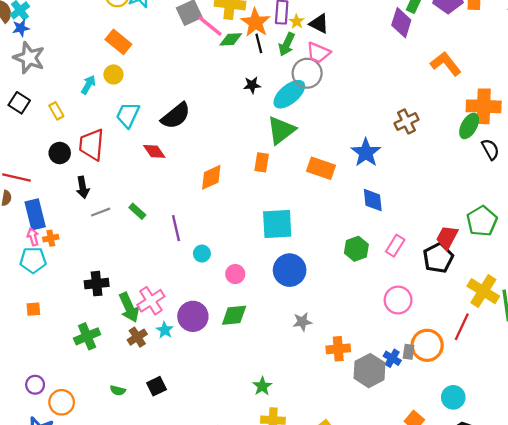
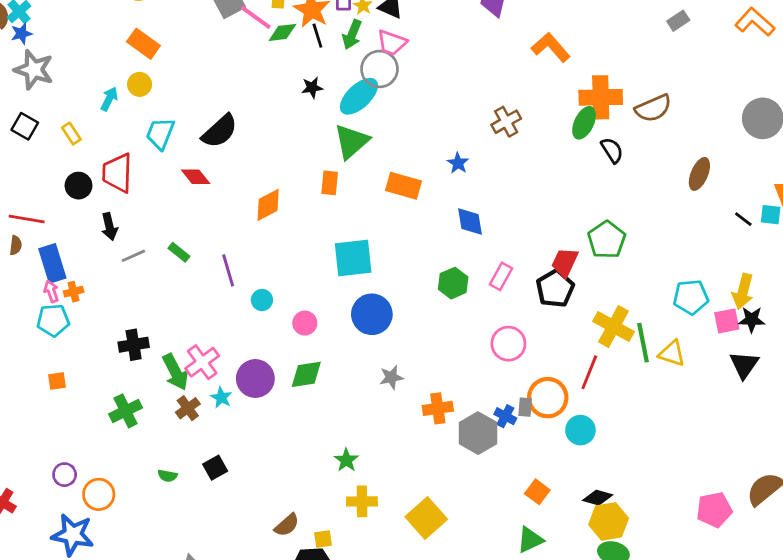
blue star: (366, 153) -> (458, 163), size x0.6
cyan circle: (453, 397) -> (580, 430), moved

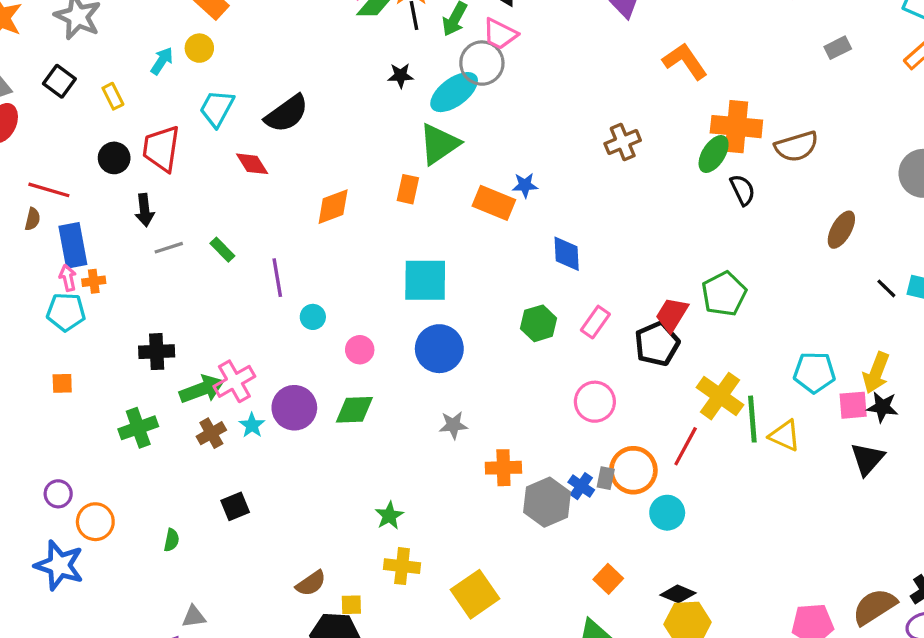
blue star: (458, 163) -> (525, 185), moved, turned 30
green arrow: (175, 372) -> (202, 389), turned -90
green semicircle: (167, 476) -> (172, 540), moved, turned -96

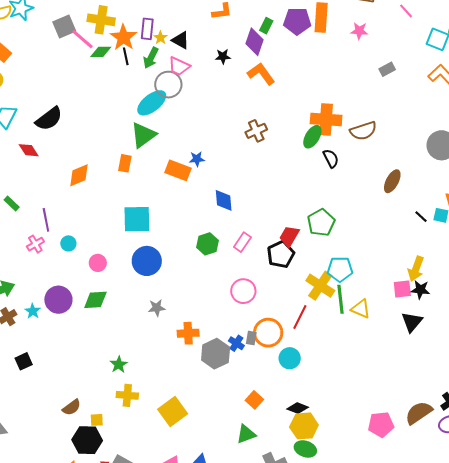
orange L-shape: (685, 61) -> (261, 74), moved
black star: (401, 75) -> (223, 56), moved
cyan pentagon: (814, 372) -> (340, 269), moved
pink cross: (234, 381) -> (35, 244), moved, size x0.7

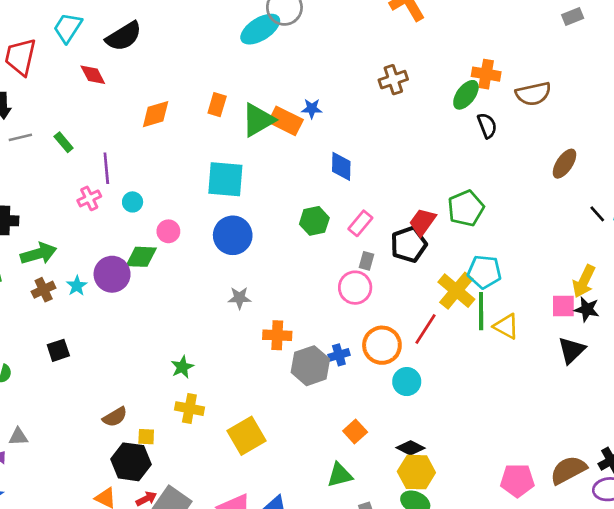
orange cross: (326, 119) -> (486, 74), size x0.7
green triangle: (143, 135) -> (258, 120), moved
green diamond: (95, 300) -> (141, 257), moved
gray rectangle: (251, 338) -> (367, 261), moved
blue cross: (236, 343) -> (339, 355), turned 35

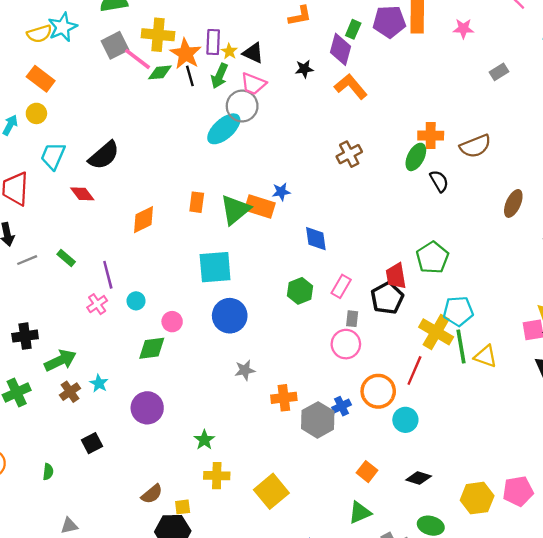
red trapezoid: (422, 222) -> (396, 276), turned -36
purple circle: (112, 274) -> (147, 408), moved
yellow hexagon: (416, 472) -> (477, 498), moved

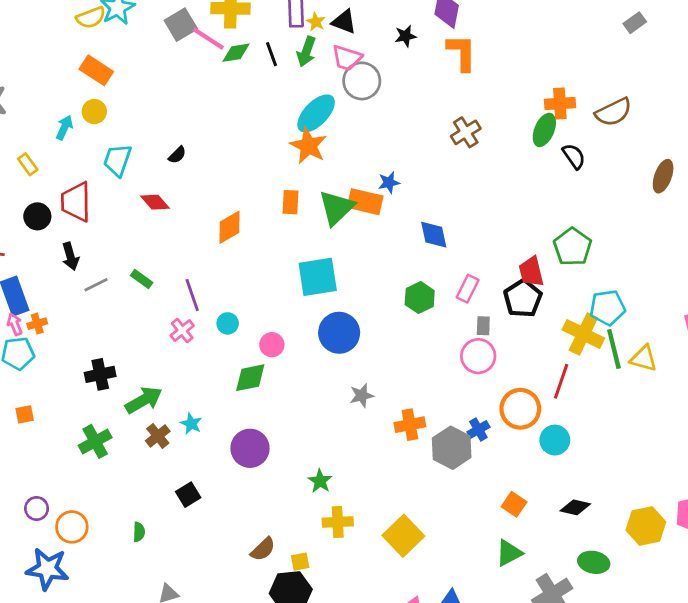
orange star: (186, 54) -> (308, 146), moved
orange L-shape: (351, 86) -> (462, 53), turned 44
gray circle: (242, 106) -> (362, 81), moved
black semicircle: (104, 155) -> (177, 155), size x0.5

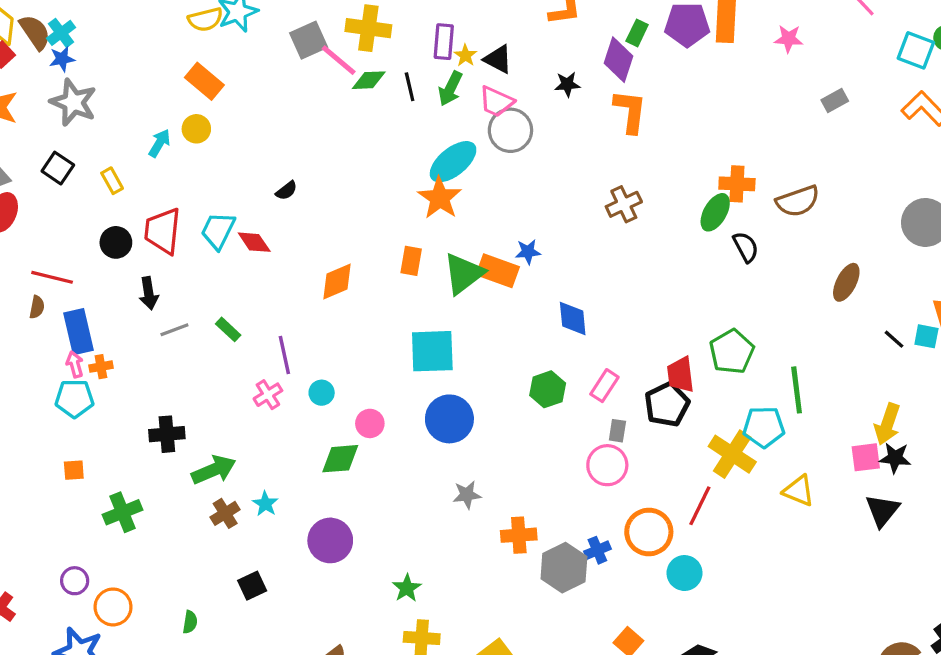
cyan trapezoid: (117, 160) -> (218, 231), moved
green line: (614, 349) -> (797, 390), moved
green cross: (95, 441) -> (123, 512), moved

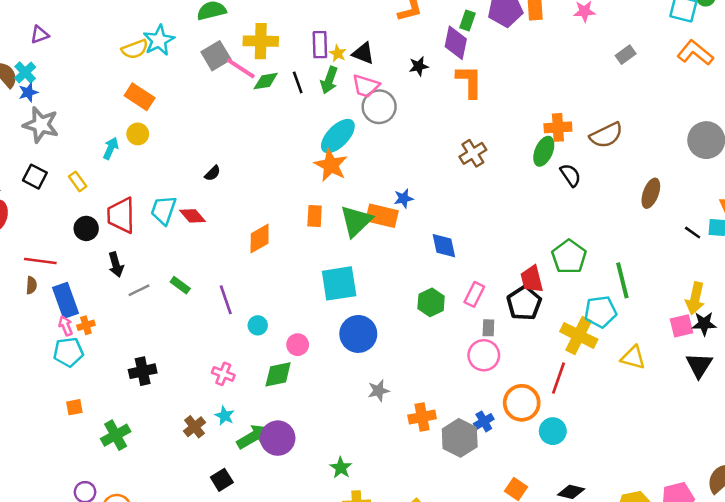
pink cross: (268, 395) -> (223, 374), moved, turned -30
green arrow: (214, 470) -> (253, 437), moved

